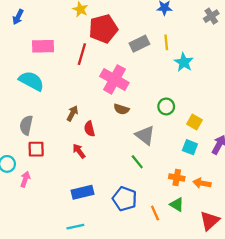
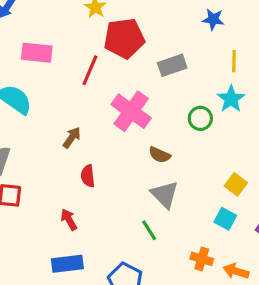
yellow line: (166, 42) -> (234, 61), moved
green circle: (166, 106) -> (200, 118), moved
brown semicircle: (121, 109) -> (160, 155), moved
brown arrow: (72, 113) -> (72, 138), moved
red arrow: (79, 151) -> (69, 220), moved

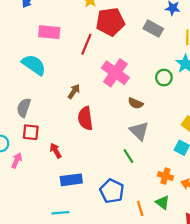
gray rectangle: (172, 65) -> (153, 29), moved, turned 48
red semicircle: (88, 176) -> (85, 118), size x1.5
red arrow: (69, 220) -> (56, 151), moved

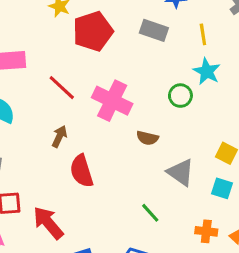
red line: (86, 44) -> (62, 88), moved, turned -60
gray triangle: (139, 131) -> (181, 172), moved
red arrow: (56, 151) -> (48, 223), size x1.6

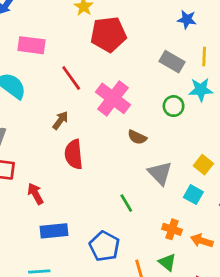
gray rectangle: (154, 30) -> (172, 62), moved
cyan star: (207, 71) -> (201, 90), turned 30
red arrow: (48, 223) -> (35, 194), size x0.7

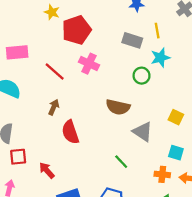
pink cross: (113, 98) -> (89, 64), moved, size x0.7
brown semicircle: (137, 137) -> (118, 107), size x1.5
cyan square: (193, 195) -> (176, 153), moved

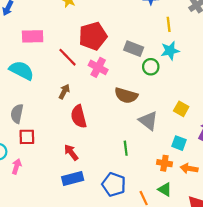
red pentagon: (77, 30) -> (93, 36), moved
gray rectangle: (132, 40) -> (134, 49), moved
pink cross: (89, 64) -> (98, 67), moved
green line: (121, 162) -> (126, 148), turned 32
red arrow: (47, 170) -> (71, 152), moved

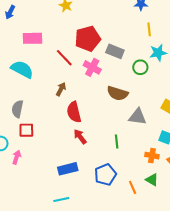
yellow line: (169, 24) -> (149, 29), moved
gray rectangle: (134, 49) -> (115, 51), moved
gray triangle: (148, 121) -> (138, 117), turned -30
red arrow: (71, 152) -> (80, 137), moved
blue pentagon: (114, 184) -> (105, 175), turned 30

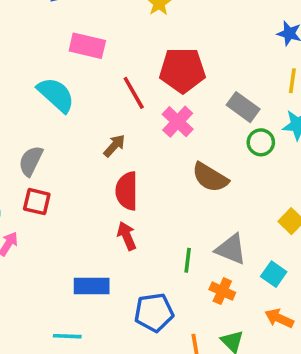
gray rectangle: (115, 51) -> (243, 107), moved
gray triangle: (138, 117) -> (231, 249), moved
orange cross: (152, 156) -> (222, 291), moved

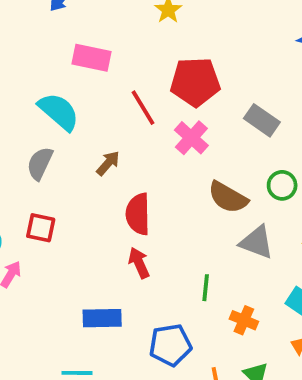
green circle: (261, 142) -> (282, 185), moved
brown arrow: (114, 146) -> (108, 163), moved
gray semicircle: (31, 161) -> (40, 163), moved
gray triangle: (231, 249) -> (257, 242), moved

